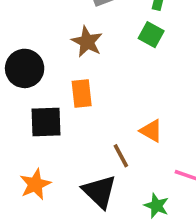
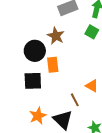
black circle: (25, 68) -> (35, 51), moved
orange star: (35, 184) -> (38, 116), moved

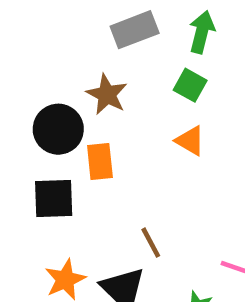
orange triangle: (92, 86) -> (190, 141), moved

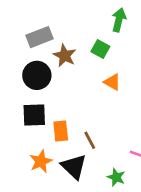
gray rectangle: (135, 30) -> (39, 37), moved
green square: (190, 85) -> (100, 49), moved
orange rectangle: (100, 162) -> (61, 131), moved

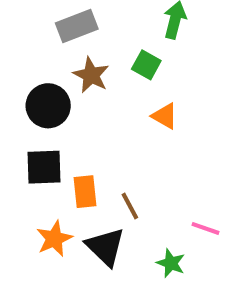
gray rectangle: (39, 37) -> (77, 26), moved

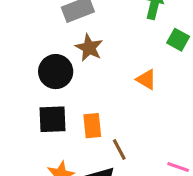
green square: (146, 65) -> (178, 40), moved
orange rectangle: (85, 192) -> (92, 126), moved

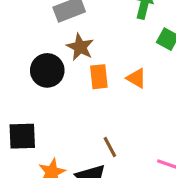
black square: (52, 119) -> (22, 136), moved
orange rectangle: (92, 126) -> (99, 77), moved

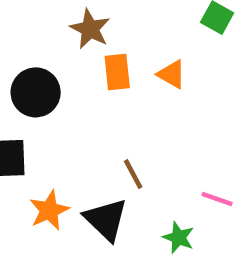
black circle: (47, 70) -> (36, 92), moved

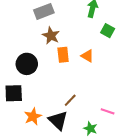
brown line: (133, 174) -> (70, 100), turned 72

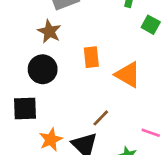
brown star: (51, 36) -> (49, 31), moved
orange triangle: (87, 56) -> (128, 75), moved, size x1.5

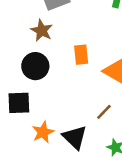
brown line: (101, 118) -> (104, 112), moved

